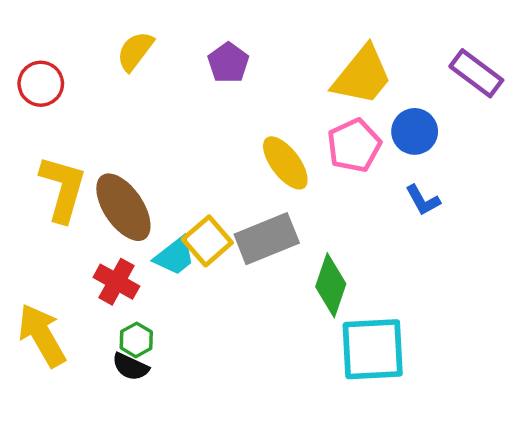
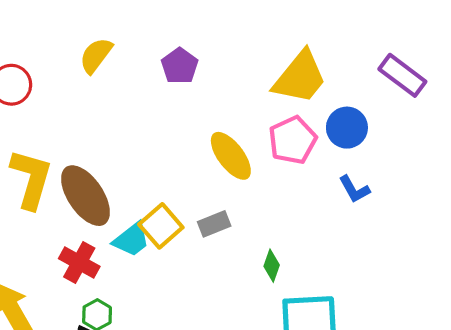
gray rectangle: (267, 239) -> (214, 224), size x0.6
green diamond: (331, 285) -> (272, 266), size x0.6

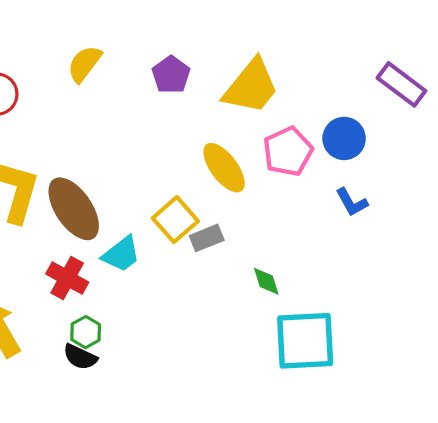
yellow trapezoid: (300, 77) -> (251, 87), moved
yellow square: (161, 226) -> (175, 220), moved
green diamond: (272, 266) -> (266, 281), turned -36

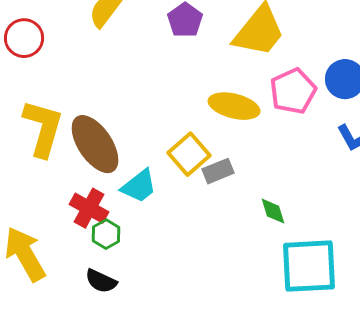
yellow ellipse: (224, 168) -> (234, 106), turned -39
green hexagon: (86, 332) -> (106, 234), moved

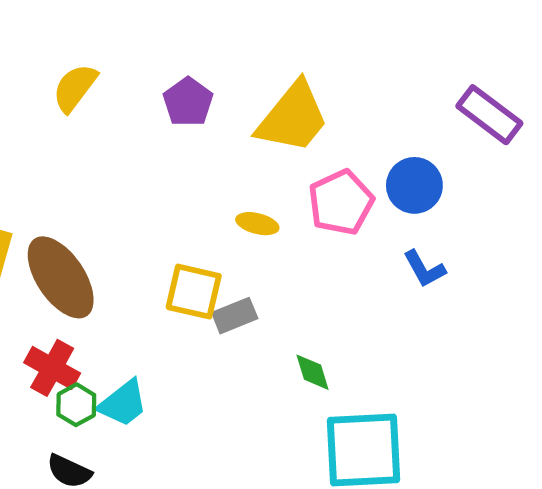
yellow ellipse: (234, 106) -> (257, 224), size x0.6
yellow square: (189, 154) -> (194, 292), turned -36
cyan trapezoid: (139, 186) -> (123, 403), moved

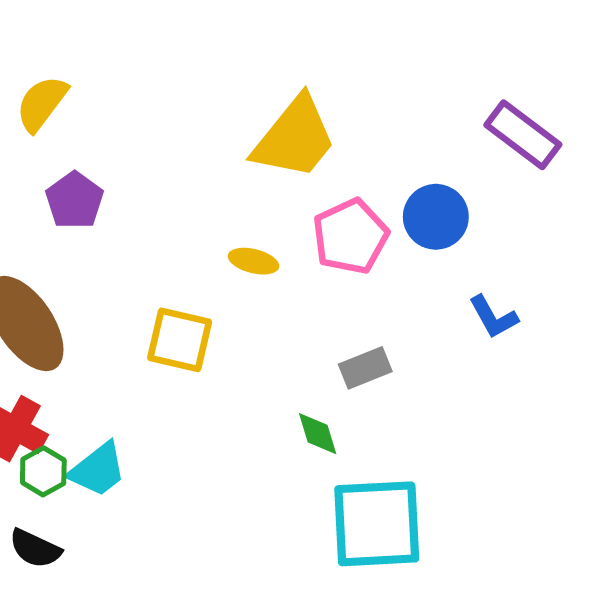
purple pentagon: (188, 102) -> (75, 200), moved
blue L-shape: (424, 269) -> (493, 317), moved
gray rectangle: (235, 316) -> (365, 368), moved

